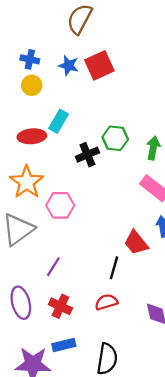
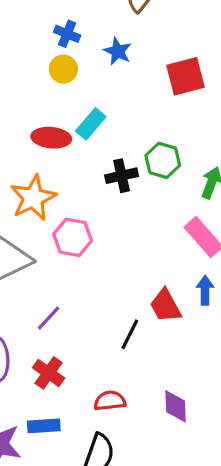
red square: (99, 65) -> (185, 76), moved
red semicircle: (106, 302) -> (110, 401), moved

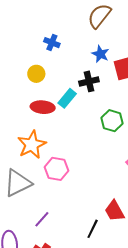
blue star: (118, 51) -> (100, 54), moved
yellow circle: (63, 69) -> (36, 74), moved
black cross: (122, 176) -> (89, 81), moved

